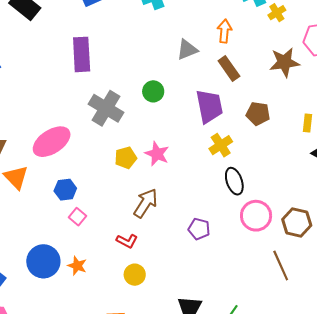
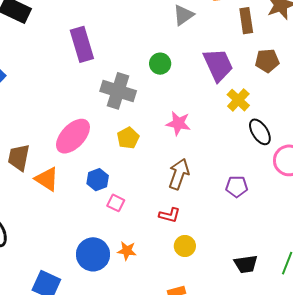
brown rectangle: (229, 69) -> (246, 21), moved, turned 40
yellow pentagon: (126, 158) -> (128, 138), moved

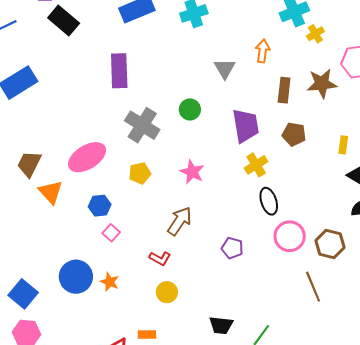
gray triangle: (183, 15) -> (225, 69), turned -40

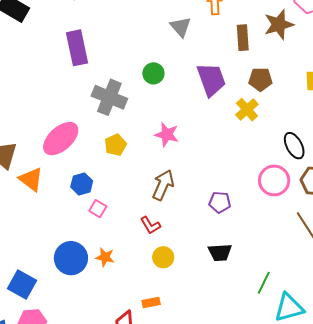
yellow cross: (256, 165) -> (247, 110), moved
black ellipse: (269, 201) -> (294, 146), moved
red L-shape: (160, 258) -> (150, 225), turned 40
black trapezoid: (221, 325) -> (220, 252), moved

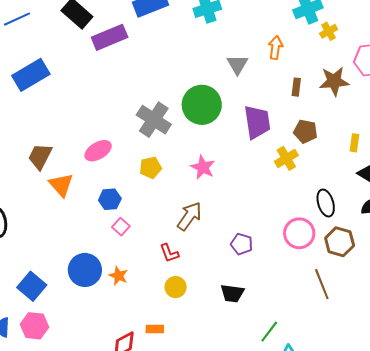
brown rectangle: (243, 38) -> (296, 87), size x0.7
purple rectangle: (77, 48) -> (110, 37), moved, turned 68
green circle: (153, 73) -> (202, 105), size x1.8
pink ellipse: (61, 139) -> (98, 151), size x0.7

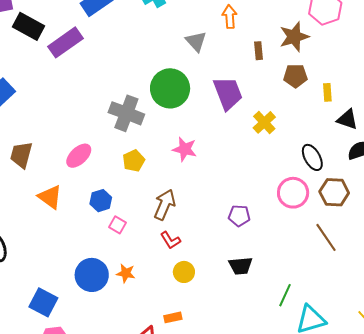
brown pentagon: (305, 131) -> (295, 76), moved
brown trapezoid: (40, 156) -> (21, 155), moved
brown arrow: (189, 216) -> (165, 205), moved

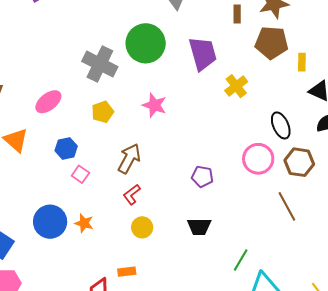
brown pentagon: (295, 76) -> (272, 43), size x1.4
red L-shape: (170, 240) -> (132, 195), turned 80

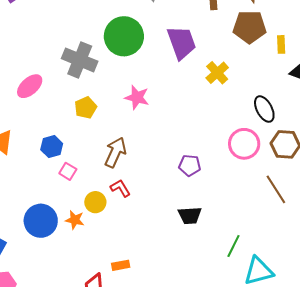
pink ellipse: (48, 102) -> (30, 86), moved
red L-shape: (132, 195) -> (120, 188), turned 100
yellow circle: (142, 227) -> (95, 202), moved

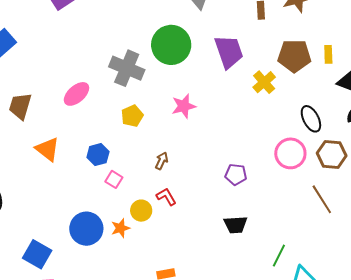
brown pentagon: (250, 27) -> (294, 56), moved
pink star: (137, 97) -> (184, 106), turned -30
brown arrow: (115, 152) -> (162, 161), size x0.6
orange star: (75, 220) -> (120, 228), turned -30

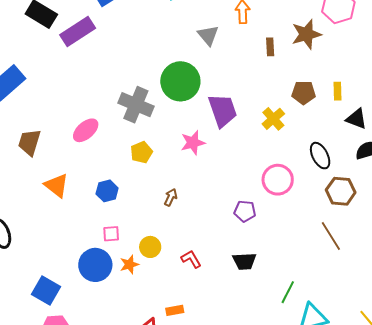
purple trapezoid: (229, 52) -> (223, 110), moved
brown pentagon: (294, 56) -> (304, 93), size x0.7
pink circle: (290, 153) -> (278, 180), moved
pink square: (114, 179) -> (111, 234), moved, turned -36
red L-shape: (166, 197) -> (191, 259), moved

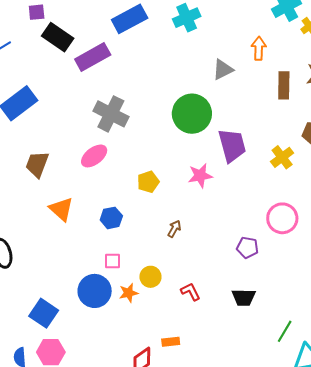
gray triangle: (208, 35) -> (223, 70), turned 40
brown rectangle: (270, 47) -> (284, 85), size x1.5
gray cross: (136, 105) -> (111, 114), moved

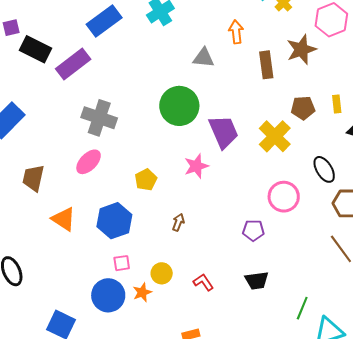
gray triangle: (223, 70) -> (204, 58), turned 40
yellow cross: (282, 157) -> (275, 136), size x1.4
blue hexagon: (111, 218) -> (114, 221), size x1.6

